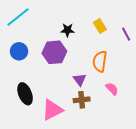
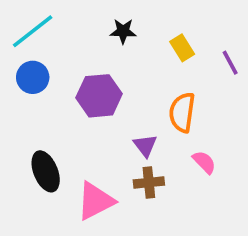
black star: (67, 30) -> (123, 31), moved
blue circle: (19, 51) -> (33, 77), moved

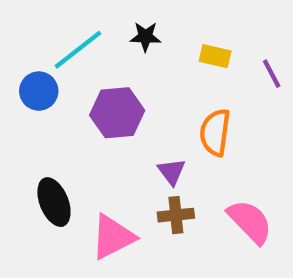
cyan line: (33, 31) -> (78, 50), moved
yellow rectangle: (182, 48) -> (215, 56), turned -45
pink semicircle: (204, 162) -> (250, 222), moved, size x1.6

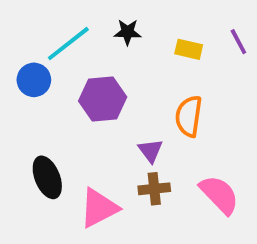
purple line: (272, 74) -> (238, 42), moved

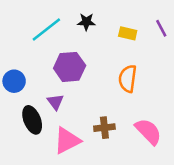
blue circle: (34, 80) -> (14, 81), moved
purple triangle: (150, 151) -> (55, 102), moved

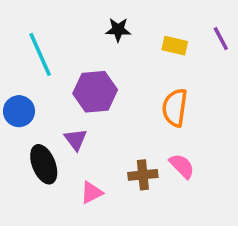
cyan line: (46, 30) -> (40, 54), moved, turned -76
pink semicircle: (148, 131) -> (182, 166), moved, size x0.7
pink triangle: (67, 141) -> (92, 193), size x0.6

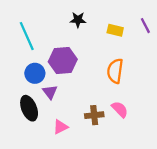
blue circle: (19, 111) -> (35, 73), moved

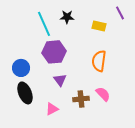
purple line: (145, 26) -> (120, 13), moved
cyan line: (27, 36) -> (44, 24), moved
blue circle: (35, 73) -> (21, 68), moved
purple triangle: (50, 92) -> (60, 80), moved

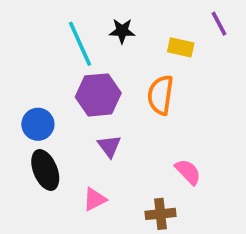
orange semicircle: (99, 61) -> (161, 95), moved
brown cross: (81, 99) -> (161, 214), moved

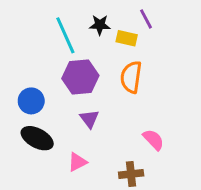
purple line: (219, 24) -> (146, 19), moved
yellow rectangle: (181, 47) -> (127, 38), moved
black ellipse: (45, 170) -> (37, 138), turned -40

